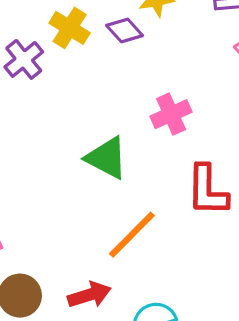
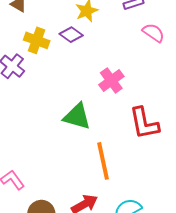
orange line: (132, 235) -> (103, 161), turned -45

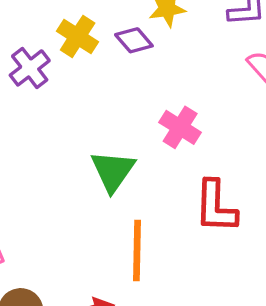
pink cross: (111, 81) -> (180, 127), turned -35
green triangle: (77, 116) -> (113, 171), turned 36

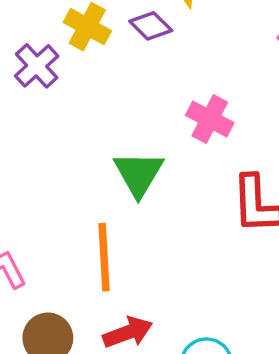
orange line: (137, 250) -> (104, 257), moved

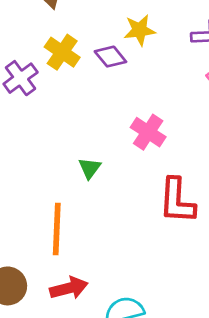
green triangle: (139, 174) -> (90, 168), size x0.6

